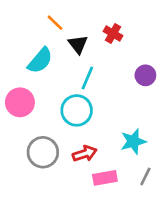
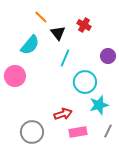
cyan circle: (77, 110) -> (85, 82), moved
gray circle: (43, 152) -> (32, 132), moved

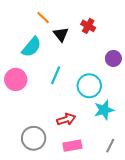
cyan line: (65, 58) -> (56, 75), moved
gray line: (108, 131) -> (110, 146), moved
pink rectangle: (78, 132) -> (72, 146), moved

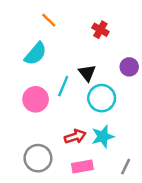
black triangle: (61, 34) -> (87, 73), moved
pink circle: (16, 79) -> (36, 99), moved
cyan star: (104, 110) -> (103, 137), moved

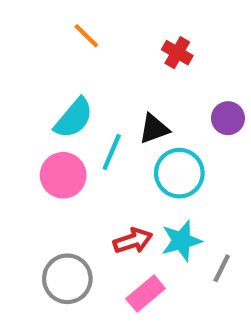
cyan semicircle: (36, 54) -> (74, 118), moved
black triangle: (87, 73) -> (154, 129), turned 48
pink rectangle: (82, 167) -> (146, 294), turned -30
gray line: (126, 167) -> (222, 268), moved

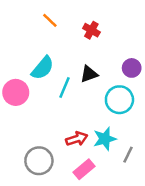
red cross: (177, 53) -> (91, 30), moved
cyan circle: (179, 173) -> (119, 100), moved
pink circle: (63, 175) -> (16, 92), moved

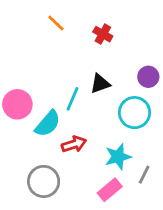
cyan semicircle: (43, 68) -> (48, 124), moved
red arrow: (77, 139) -> (74, 144), moved
pink rectangle: (84, 169) -> (110, 190), moved

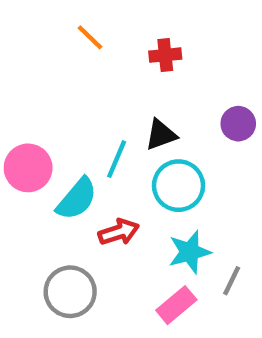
red cross: (103, 34) -> (165, 55), turned -36
cyan circle: (135, 113) -> (179, 186), moved

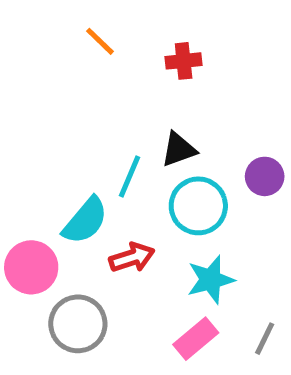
purple circle: (238, 124) -> (265, 176), moved
pink circle: (28, 168) -> (31, 267), moved
gray line: (232, 281) -> (265, 339), moved

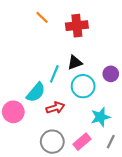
red cross: (184, 61) -> (77, 26), size x1.5
cyan star: (211, 280) -> (100, 117), moved
gray circle: (78, 324) -> (52, 142), moved

